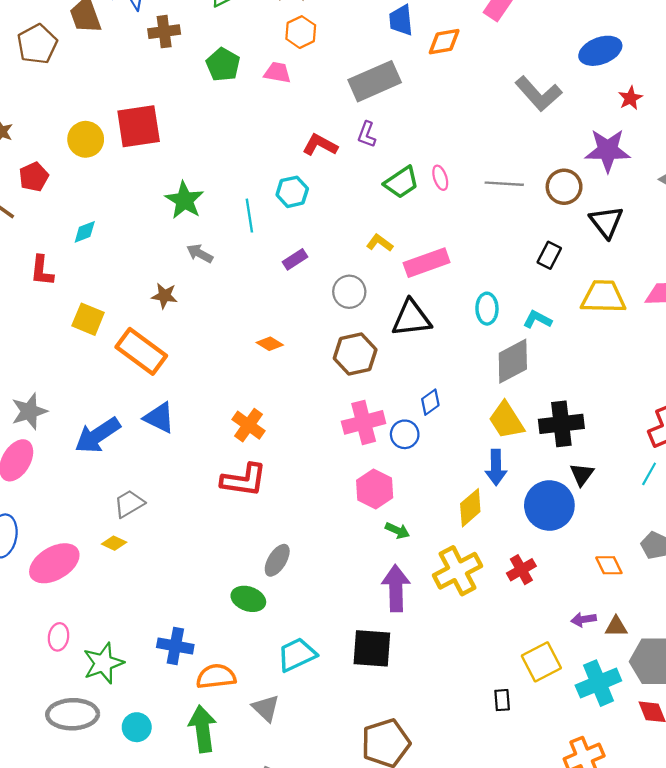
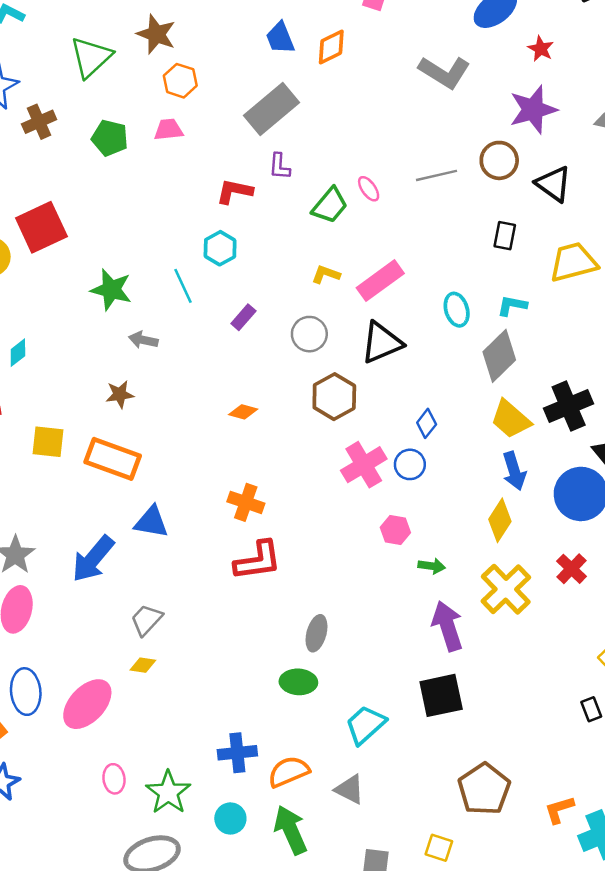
pink hexagon: (375, 489) -> (395, 530), size x0.7
cyan circle: (137, 727) -> (230, 818), moved

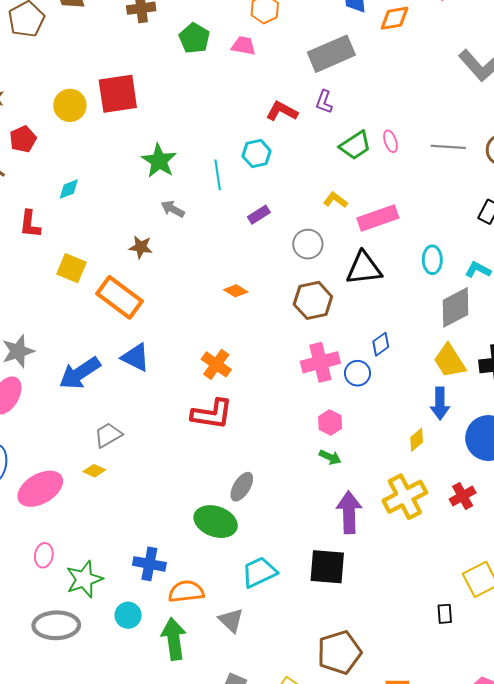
yellow diamond: (500, 520) -> (417, 440), size x0.7
green arrow: (432, 566) -> (330, 457), moved
green ellipse: (298, 682) -> (216, 522), size x1.4

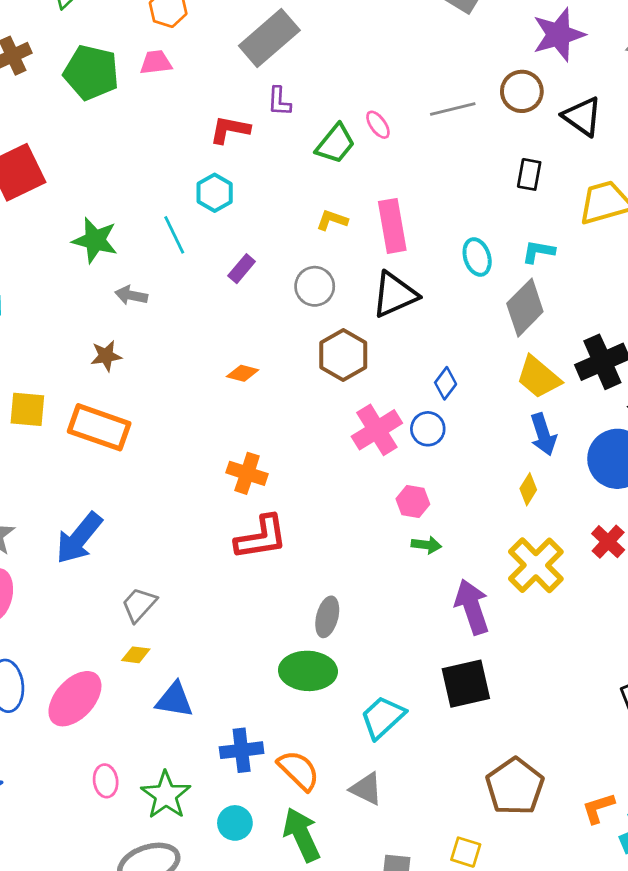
green pentagon: (194, 38) -> (91, 73), size x1.4
pink rectangle: (378, 218) -> (392, 226), turned -63
blue triangle: (136, 357) -> (174, 700), moved
orange semicircle: (186, 591) -> (299, 770), turned 68

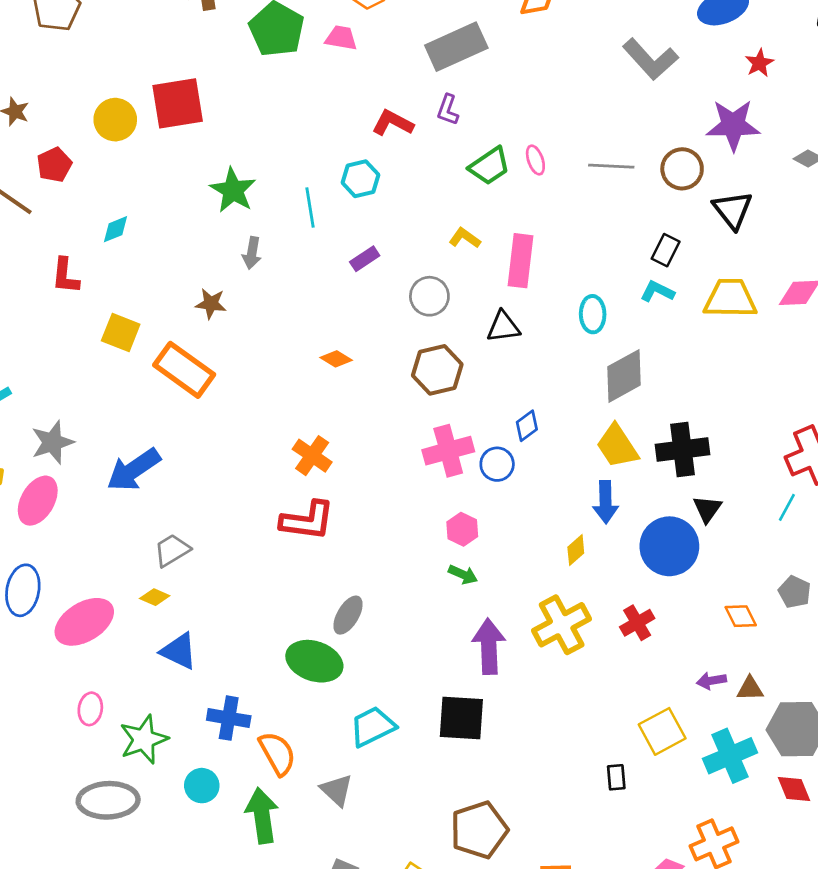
cyan L-shape: (538, 252) -> (657, 291), moved
gray arrow: (131, 295) -> (252, 253), turned -108
black triangle: (395, 295) -> (503, 327), size x0.7

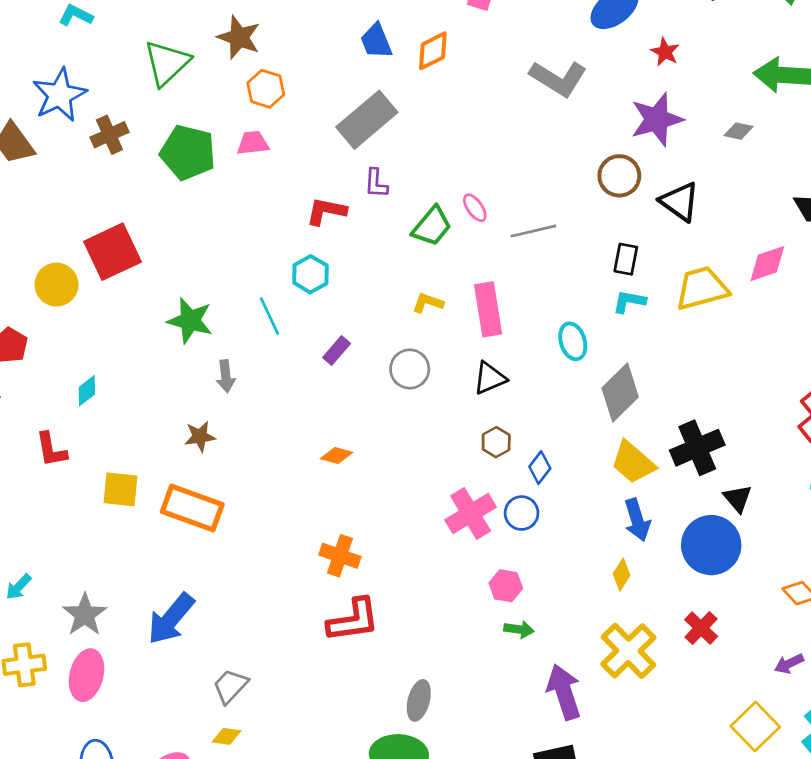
gray line: (611, 166) -> (533, 231), moved
brown hexagon: (437, 370) -> (496, 442), moved, size x0.6

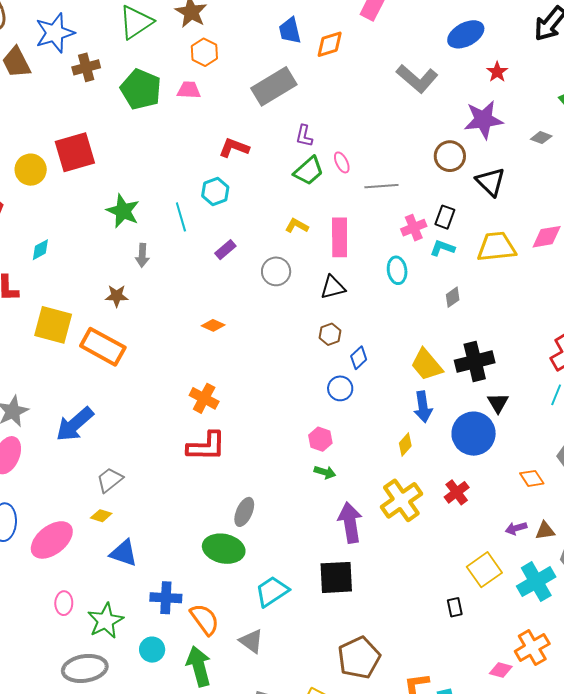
purple L-shape: (376, 183) -> (304, 136), moved
gray diamond: (620, 393) -> (453, 297), moved, size x0.5
yellow square: (121, 489) -> (53, 325), size x1.4
pink cross: (471, 513) -> (414, 228), moved, size x0.7

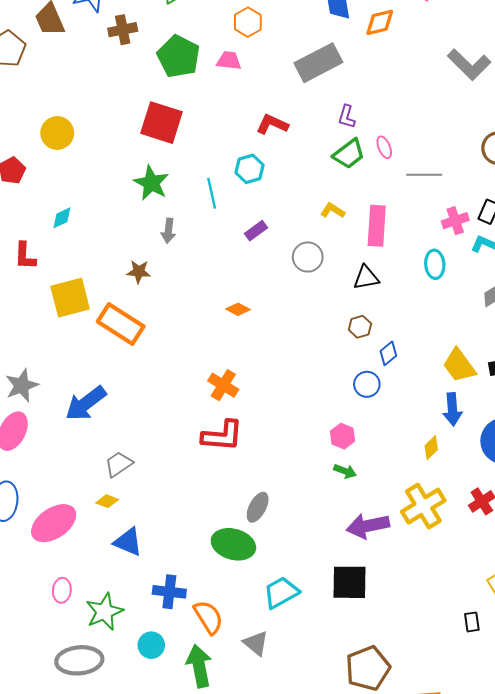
red square: (75, 152) -> (162, 123), moved, turned 30
yellow square: (53, 325) -> (70, 298), turned -33
purple arrow: (350, 523) -> (368, 526), turned -96

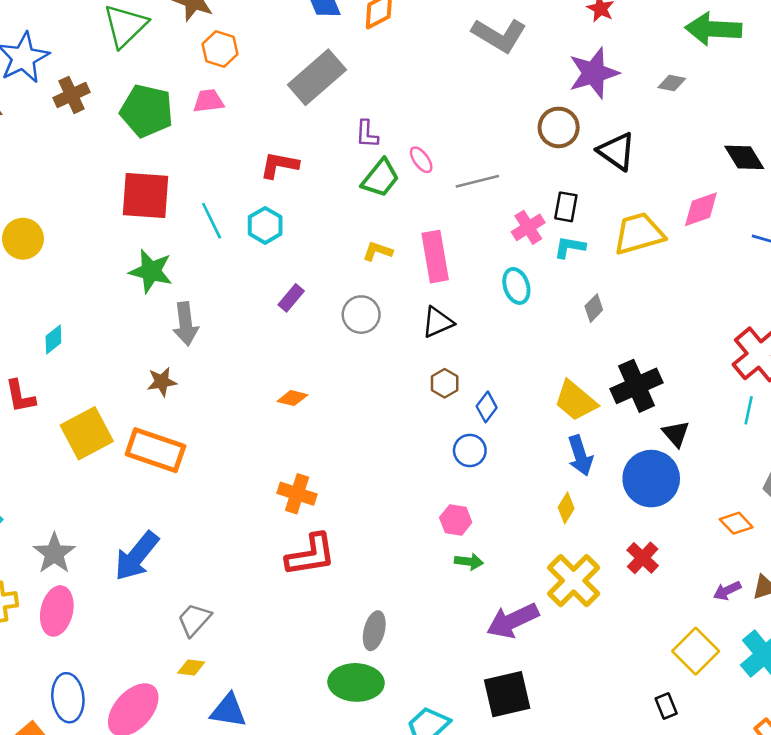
cyan line: (212, 193) -> (212, 221), moved
gray arrow: (168, 231) -> (186, 324), size x1.4

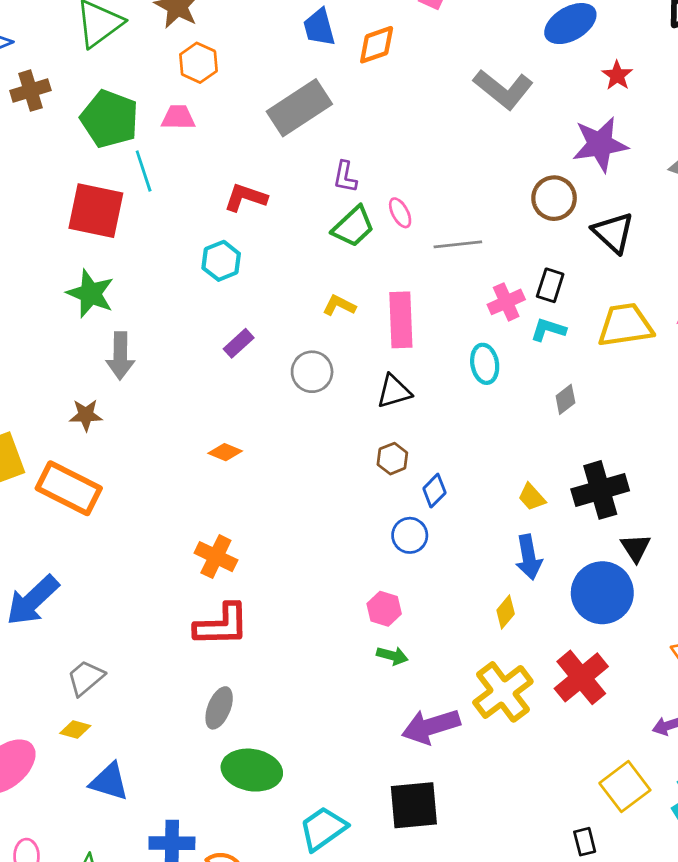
cyan line: (212, 221) -> (144, 171), moved
yellow trapezoid: (575, 401) -> (532, 497), size x0.6
red cross: (643, 558) -> (581, 677), size x1.5
gray ellipse: (374, 631) -> (219, 708), moved

